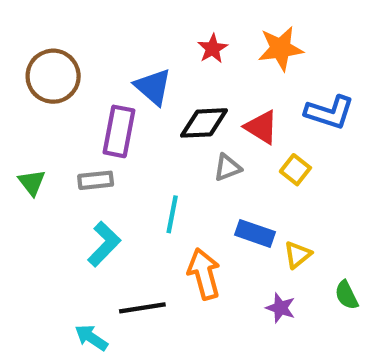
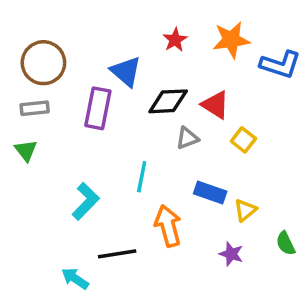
blue L-shape: (329, 112) -> (280, 64), moved
gray rectangle: (96, 180) -> (35, 108), moved

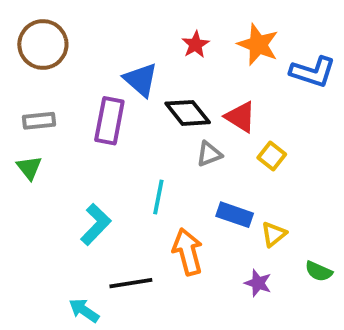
orange star: (231, 40) -> (258, 45), turned 30
brown circle: (43, 63) -> (43, 45), moved
black diamond: (168, 101) -> (188, 113), turned 54
green semicircle: (286, 243) -> (319, 271), turned -40

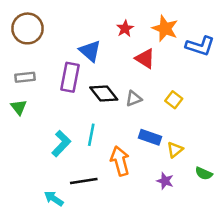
black diamond: (188, 113) -> (104, 93), moved
red triangle: (240, 117) -> (145, 58), moved
cyan line: (158, 197) -> (91, 135), moved

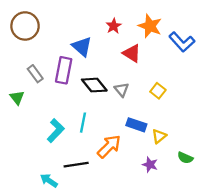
blue L-shape: (200, 46) -> (182, 42), turned 30
gray rectangle: (25, 77) -> (35, 74), moved, turned 60
gray triangle: (134, 98) -> (122, 90), turned -49
orange arrow: (120, 161) -> (109, 146), turned 60

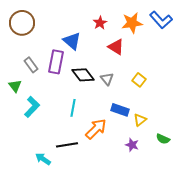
orange star: (150, 26) -> (132, 23), turned -30
blue L-shape: (182, 42) -> (161, 20), moved
cyan L-shape: (56, 131) -> (32, 107), moved

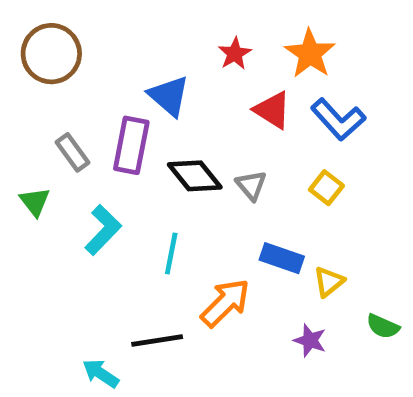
blue L-shape: (161, 20) -> (338, 119), moved
orange star: (132, 23) -> (310, 54), turned -30
cyan L-shape: (32, 107) -> (103, 230), moved

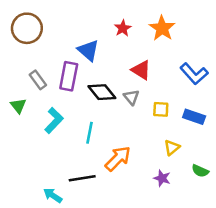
red triangle: (272, 110) -> (141, 70), moved
blue L-shape: (338, 119) -> (194, 74), moved
yellow square: (326, 188) -> (161, 109), moved, turned -35
blue rectangle: (282, 258) -> (194, 117), moved

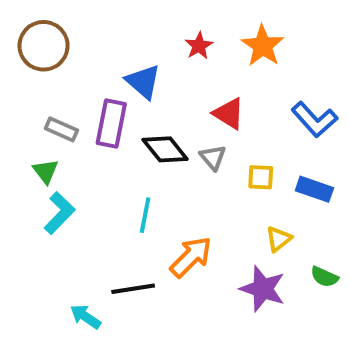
gray rectangle: (38, 80) -> (61, 129), turned -30
green triangle: (18, 106) -> (46, 171), moved
cyan L-shape: (54, 120) -> (59, 213), moved
purple star: (162, 178) -> (263, 289), size x1.6

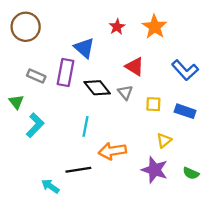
green triangle: (46, 171) -> (16, 102), moved
orange arrow: (191, 257) -> (112, 151), turned -144
green semicircle: (324, 277) -> (191, 173), moved

